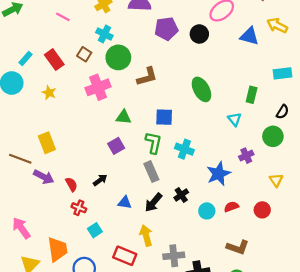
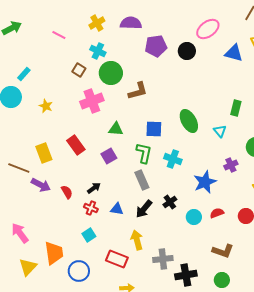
red rectangle: (54, 60) -> (76, 145), moved
green ellipse: (201, 89) -> (189, 121), moved
red cross: (79, 208) -> (91, 208), moved

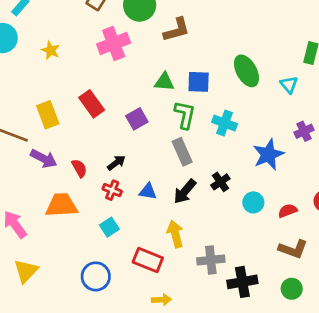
green triangle: (116, 129) -> (164, 82), moved
red semicircle: (217, 213) -> (288, 211), moved
orange trapezoid: (54, 253) -> (62, 205), moved, turned -85

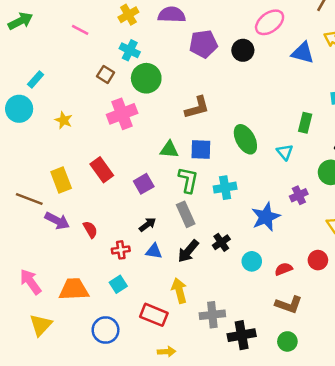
brown L-shape: (177, 30) -> (197, 107), moved
cyan cross: (225, 123) -> (225, 188), turned -30
black arrow: (116, 163) -> (148, 224), moved
red cross: (112, 190) -> (121, 250), turned -30
orange trapezoid: (62, 205) -> (74, 289), moved

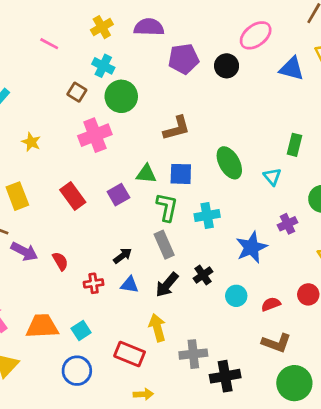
yellow rectangle: (61, 180) -> (17, 196), moved
purple square: (144, 184) -> (118, 195), moved
cyan square: (118, 284) -> (81, 330), moved
green circle: (287, 341) -> (294, 383), moved, size x1.6

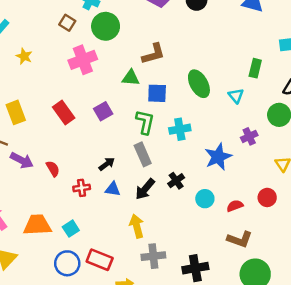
yellow star: (31, 142) -> (24, 56), moved
green triangle: (146, 174) -> (131, 78), moved
red rectangle: (130, 354) -> (100, 260), moved
gray cross: (193, 354) -> (153, 256), moved

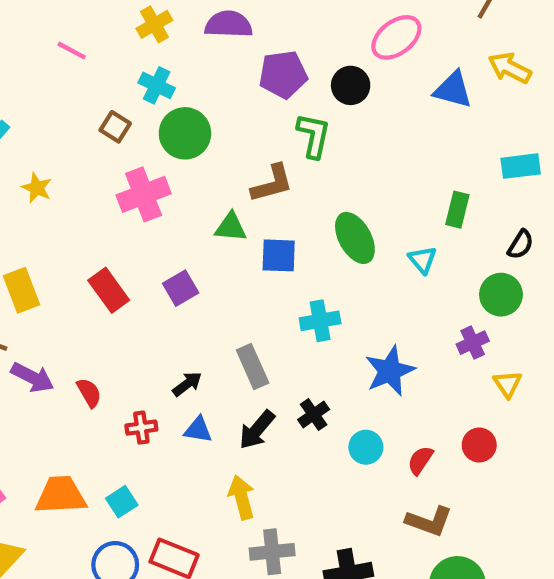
green L-shape: (145, 122) -> (314, 136), moved
purple cross: (249, 136) -> (473, 343), moved
red semicircle: (235, 206) -> (420, 460), turned -35

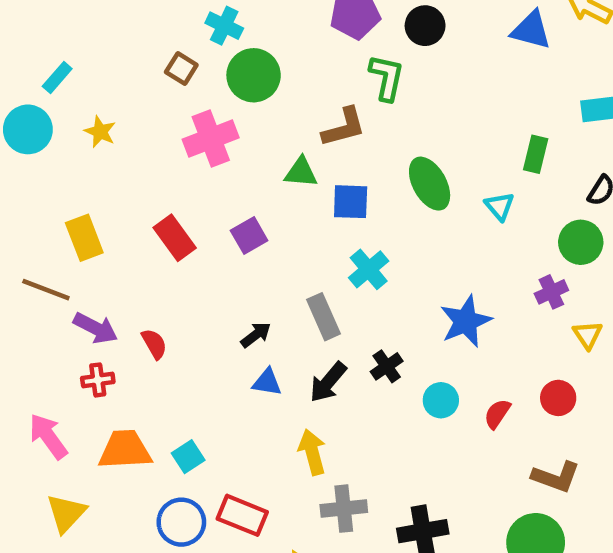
cyan cross: (320, 321) -> (369, 269), moved, turned -30
red cross: (141, 428) -> (98, 380), moved
brown L-shape: (429, 521) -> (556, 477), moved

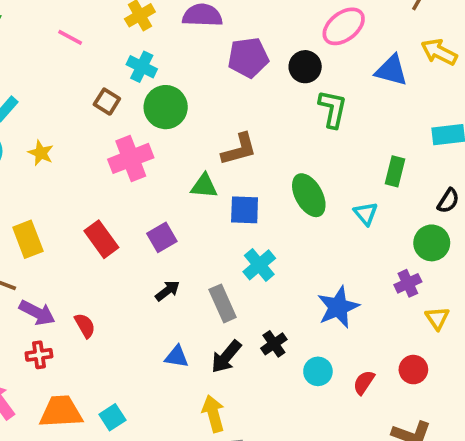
green L-shape: (387, 78) -> (333, 109), moved
black arrow: (256, 335) -> (167, 291), moved

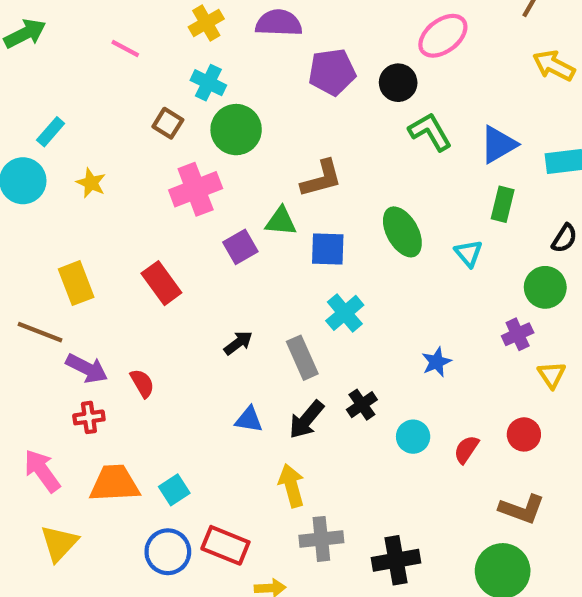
blue triangle: (391, 70) -> (498, 144), moved, turned -45
green L-shape: (333, 109) -> (430, 132), turned -42
purple square: (162, 237) -> (240, 247), moved
blue star: (338, 307) -> (437, 362), size x0.6

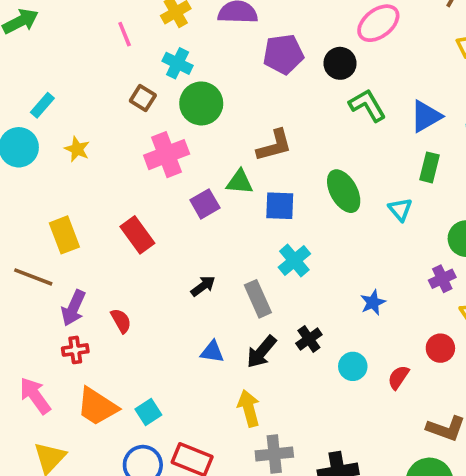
pink line: (125, 49) -> (125, 34), moved, turned 40
purple arrow: (87, 368) -> (73, 308), turned 87
red circle: (524, 434) -> (440, 348), moved
orange trapezoid: (115, 484) -> (97, 407), turned -144

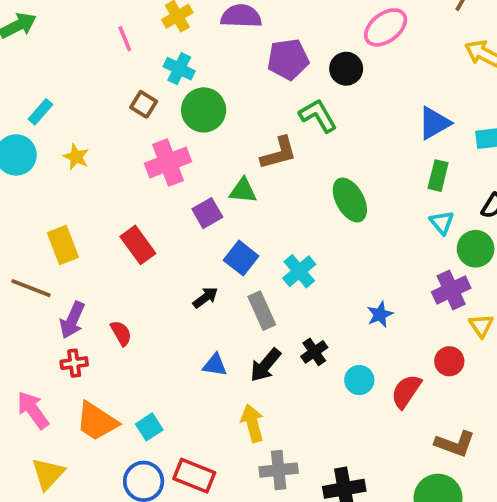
green L-shape: (367, 105) -> (318, 116), moved
blue square: (280, 206) -> (241, 258), moved, turned 36
cyan triangle: (400, 209) -> (442, 222), moved
purple cross: (442, 279) -> (451, 290), size x1.4
red semicircle: (398, 377) -> (406, 391), size x1.4

